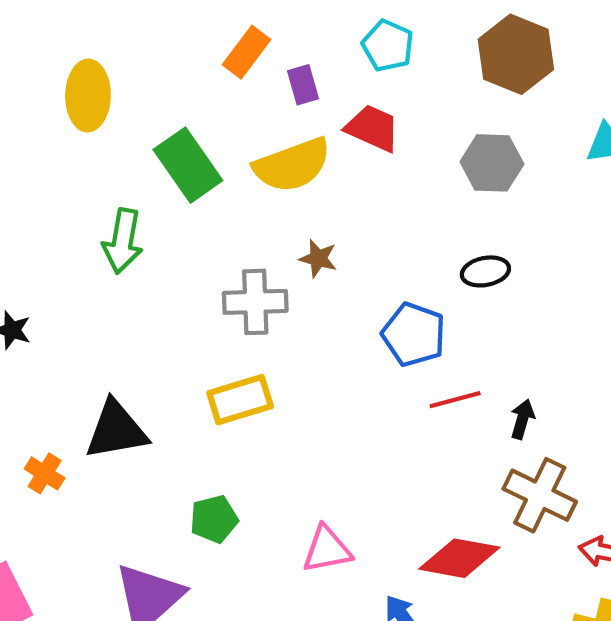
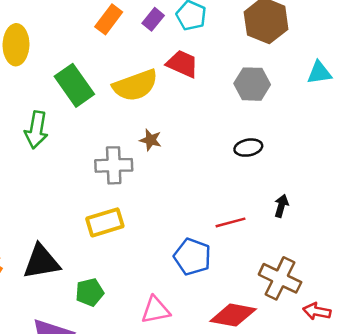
purple rectangle: (303, 85) -> (153, 19), moved, turned 55
blue pentagon: (414, 334) -> (192, 257), moved
black arrow: (522, 419) -> (281, 206), moved
black triangle: (116, 430) -> (41, 262), moved

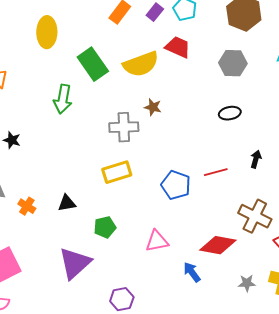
blue pentagon: (192, 257) -> (176, 185), moved
black triangle: (41, 262) -> (67, 203), size x0.6

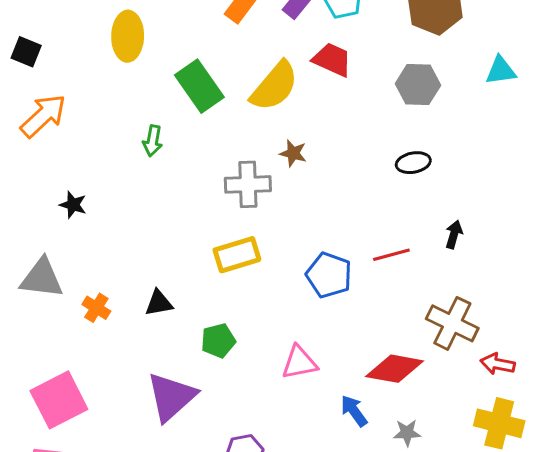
yellow semicircle: (141, 64) -> (274, 86), turned -30
green arrow: (63, 99) -> (153, 141), size x0.7
gray star: (247, 283) -> (407, 433), moved

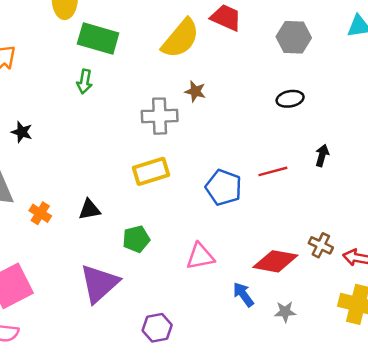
green rectangle: (199, 86) -> (98, 38), moved, turned -39
brown cross: (452, 323) -> (321, 245), moved, size x0.6

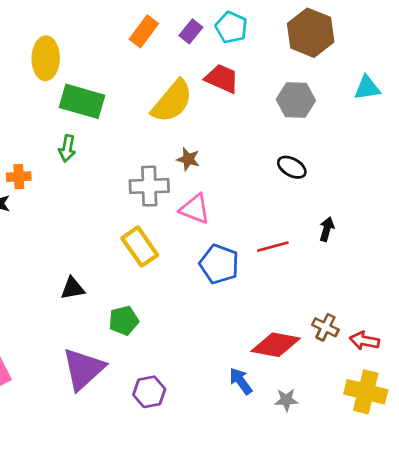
black ellipse: (290, 99) -> (292, 167), turned 40
yellow rectangle: (151, 171) -> (140, 247), turned 72
orange cross: (40, 213) -> (19, 177), moved, turned -35
pink triangle: (200, 256) -> (195, 209), moved, turned 32
purple hexagon: (157, 328) -> (149, 392), moved

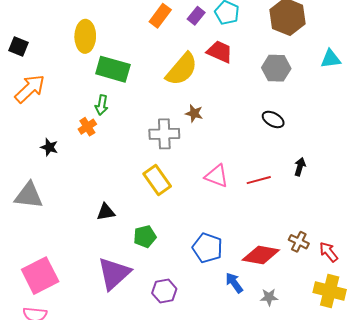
orange cross: (19, 177) -> (87, 127), moved, turned -30
pink triangle: (195, 209) -> (217, 176), moved
blue pentagon: (219, 264) -> (207, 248), moved
red arrow: (364, 341) -> (329, 252), turned 40

